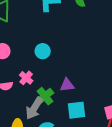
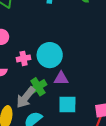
cyan circle: (43, 51) -> (50, 55), moved, size x1.6
pink cross: (26, 78) -> (24, 58), moved, turned 32

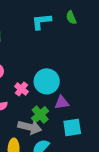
pink cross: (24, 58) -> (21, 89), turned -32
gray arrow: (26, 97) -> (30, 127), turned -105

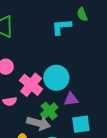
cyan L-shape: (41, 22) -> (61, 27), moved
pink cross: (21, 89) -> (31, 85), size x1.6

